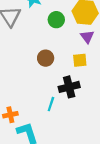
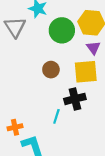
green circle: (56, 20) -> (62, 30), size x1.5
yellow square: (80, 60) -> (86, 72), size x1.6

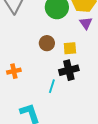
yellow square: (86, 72) -> (70, 48), moved, size x0.6
orange cross: (15, 127) -> (14, 71), moved

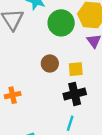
cyan line: (52, 86) -> (70, 123), moved

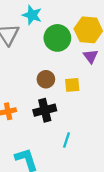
black cross: (75, 94) -> (45, 110), moved

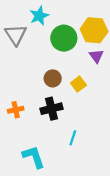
cyan star: (32, 15) -> (39, 16), turned 30
yellow square: (72, 85) -> (78, 84), turned -32

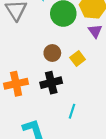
orange cross: (16, 110) -> (16, 84), size x1.5

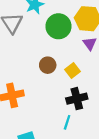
black cross: (51, 83) -> (77, 99), moved

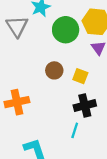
yellow square: (72, 71) -> (80, 76), turned -32

